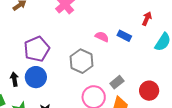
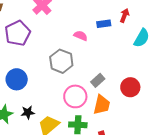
blue rectangle: (124, 36) -> (104, 24), moved, turned -32
purple pentagon: (37, 49) -> (18, 33), moved

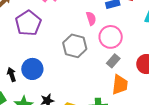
pink semicircle: (81, 36) -> (91, 18), turned 56
pink circle: (75, 96) -> (111, 37), moved

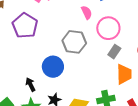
blue circle: (32, 69) -> (53, 67), moved
black arrow: (12, 75) -> (31, 85), moved

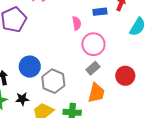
gray hexagon: (74, 42) -> (53, 81), moved

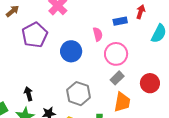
blue circle: (30, 67) -> (71, 51), moved

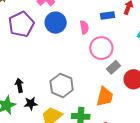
blue circle: (71, 51) -> (56, 23), moved
gray rectangle: (117, 78) -> (114, 67), moved
black arrow: (29, 94) -> (19, 85), moved

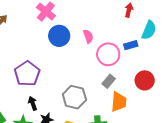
blue rectangle: (107, 16) -> (131, 45), moved
purple pentagon: (21, 24) -> (27, 74), moved
gray rectangle: (114, 67) -> (109, 81), moved

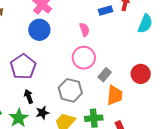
blue circle: (59, 36) -> (39, 30), moved
blue rectangle: (131, 45) -> (106, 11), moved
pink circle: (108, 54) -> (84, 58), moved

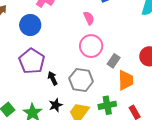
blue circle: (39, 30) -> (30, 25), moved
black arrow: (29, 96) -> (53, 78), moved

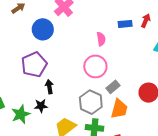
gray hexagon: (81, 80) -> (91, 102), moved
black star: (56, 105) -> (41, 106), moved

